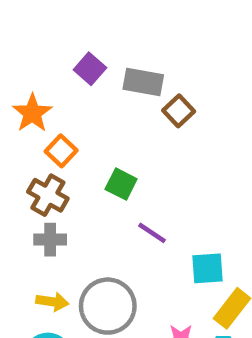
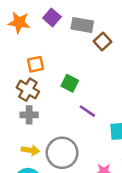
orange star: (32, 113) -> (19, 22), moved, turned -30
orange square: (61, 151) -> (35, 64), turned 36

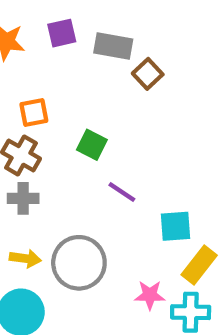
purple square: (52, 17) -> (62, 33), turned 36

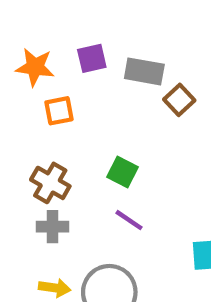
orange square: (34, 113) -> (59, 111), moved
purple line: (122, 192) -> (129, 220), moved

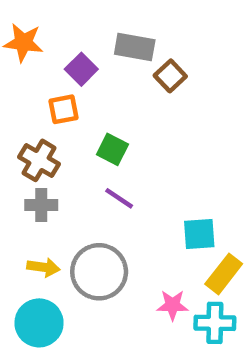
purple square: (92, 58) -> (81, 69), moved, turned -32
orange square: (59, 111) -> (63, 109), moved

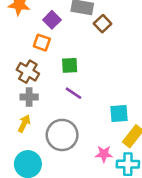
orange square: (63, 109) -> (42, 43), turned 30
green square: (112, 149) -> (70, 65), turned -30
yellow arrow: (43, 267) -> (24, 124), moved, turned -72

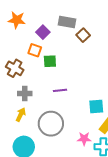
green square: (70, 65) -> (50, 61), moved
brown cross: (28, 72) -> (15, 68), moved
purple line: (73, 93) -> (60, 90), turned -40

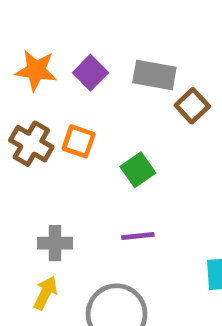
purple square: (43, 32) -> (90, 73), moved
green square: (50, 61) -> (138, 170), moved, turned -32
brown cross: (15, 68) -> (31, 144), moved

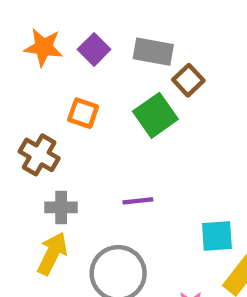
brown cross: (31, 144) -> (39, 155), moved
green square: (138, 170) -> (155, 115), moved, size x1.4
yellow arrow: (46, 293) -> (52, 254), size x1.4

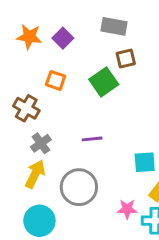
gray rectangle: (153, 52) -> (114, 26), moved
brown square: (188, 80) -> (126, 59), turned 30
gray cross: (61, 207) -> (41, 143), turned -36

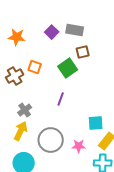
purple square: (63, 38) -> (52, 32), moved
brown cross: (26, 108) -> (15, 76), moved, turned 30
purple line: (92, 139) -> (61, 99), moved, turned -64
pink star: (127, 209) -> (79, 146), moved

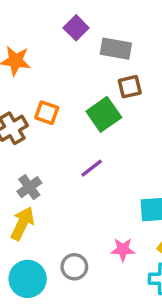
purple square: (52, 32) -> (76, 28), moved
purple line: (61, 99) -> (92, 168), turned 32
gray circle: (51, 140) -> (74, 267), moved, size x0.6

